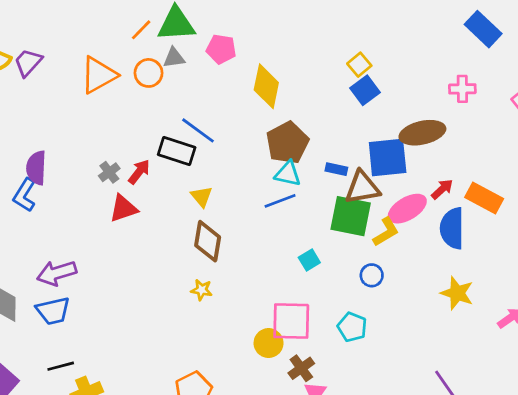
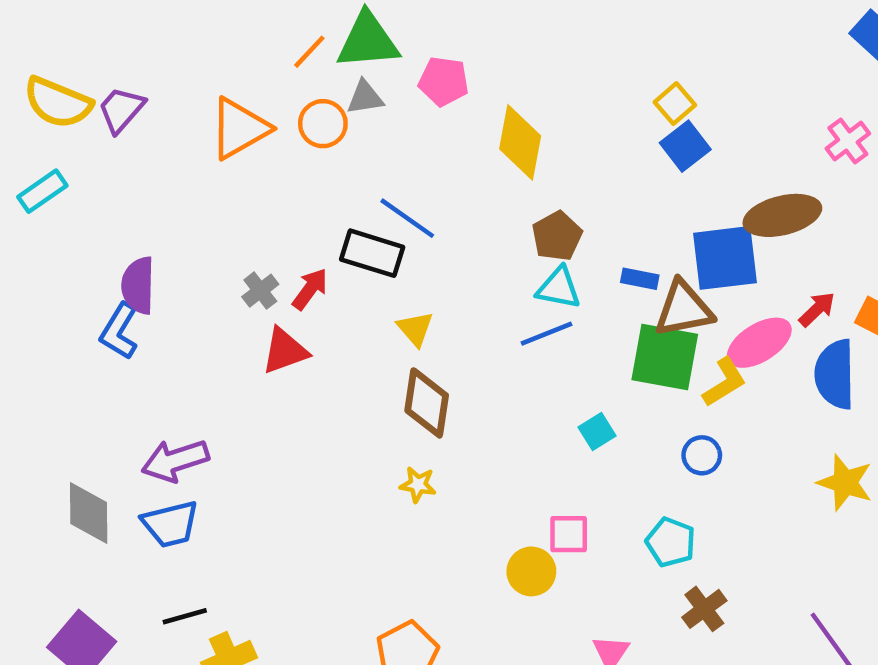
pink cross: (462, 89) -> (848, 141), turned -35
brown pentagon: (287, 143) -> (557, 236), size x0.7
pink square: (291, 321) -> (569, 534), size x0.6
brown cross: (301, 368) -> (704, 609), moved

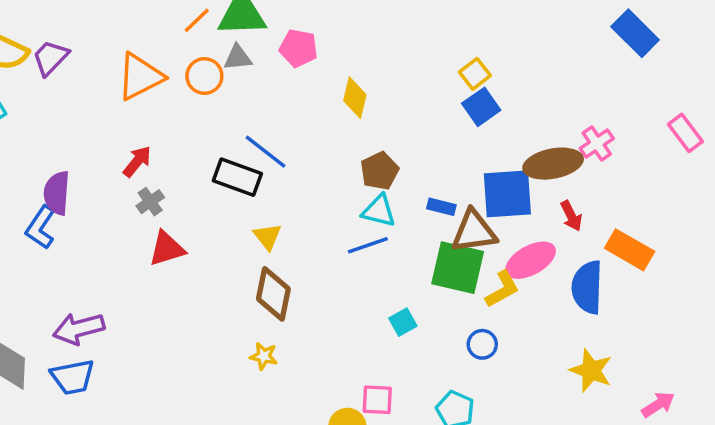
pink cross: (848, 141) -> (597, 144), moved
yellow diamond: (520, 142) -> (355, 98), size x0.7
red arrow: (310, 289) -> (137, 161), moved
red arrow: (817, 309) -> (571, 216), moved, turned 104

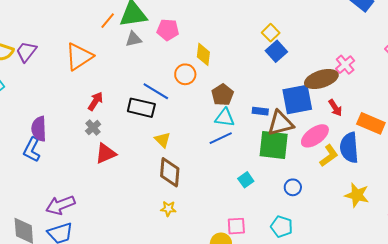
orange circle: (204, 76) -> (185, 74), moved
red arrow: (137, 161) -> (95, 101), moved
yellow L-shape: (502, 289) -> (329, 156), moved

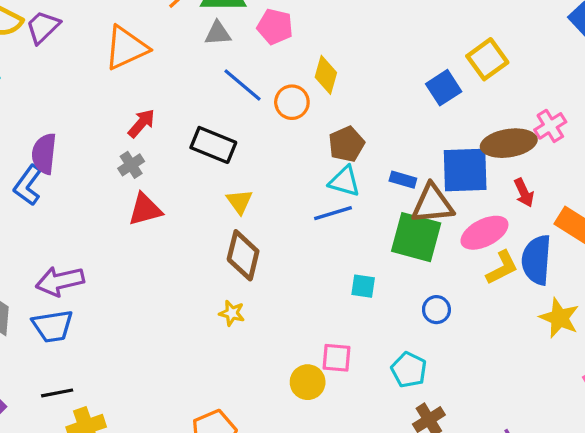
yellow square: (271, 33) -> (487, 59), moved, size x1.4
blue line: (156, 91) -> (243, 85), moved
cyan square: (246, 180) -> (363, 286), turned 35
yellow star: (357, 195) -> (559, 318), moved

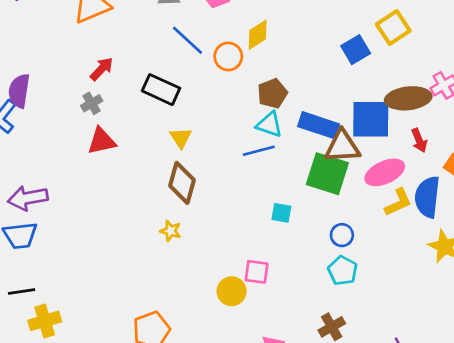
yellow diamond: (326, 75) -> (258, 35), turned 40
blue rectangle: (403, 180) -> (318, 125), size x1.8
cyan pentagon: (409, 370) -> (343, 271), moved

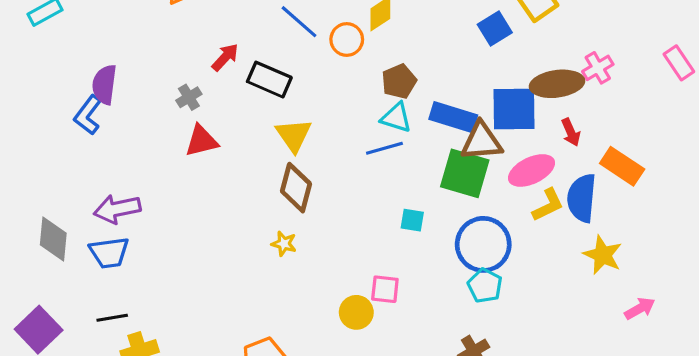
red arrow: (102, 69) -> (225, 57), moved
yellow triangle: (181, 138) -> (294, 135), size x1.4
blue circle: (342, 235) -> (483, 244), size x2.0

